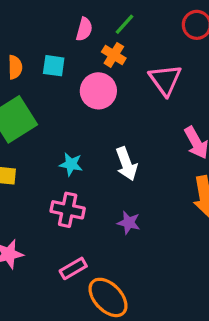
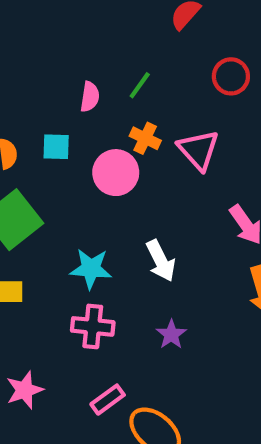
orange cross: (114, 55) -> (145, 138), moved
cyan star: (71, 164) -> (91, 269), size x1.4
purple star: (129, 223) -> (171, 334), turned 30

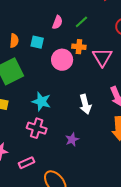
orange cross: (145, 138) -> (79, 47), turned -32
white arrow: (161, 261) -> (85, 104), moved
pink rectangle: (108, 400) -> (27, 163), moved

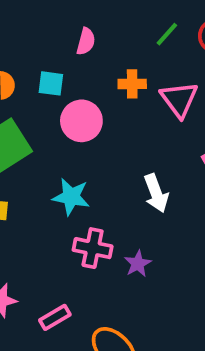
green line: (81, 22) -> (167, 34), moved
pink circle: (62, 60) -> (81, 121), moved
pink cross: (37, 128) -> (93, 248), moved

